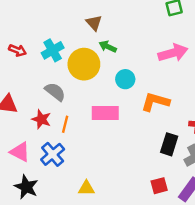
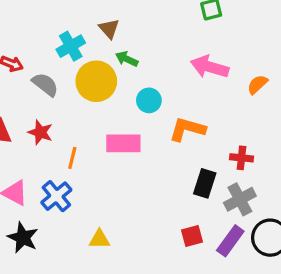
cyan cross: (53, 50) -> (71, 46), moved
pink arrow: (173, 53) -> (210, 67), turned -148
gray semicircle: (55, 92) -> (45, 84), moved
red star: (41, 119) -> (40, 132), moved

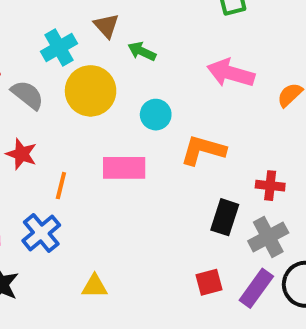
green arrow: (127, 59) -> (142, 51), moved

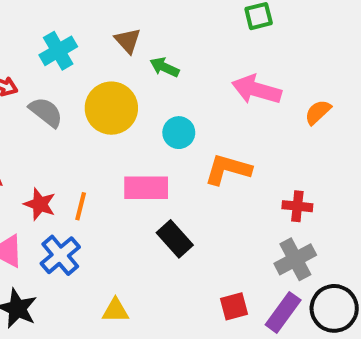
cyan cross: (59, 47) -> (58, 51), moved
red star: (21, 154) -> (40, 204), moved
black rectangle: (225, 217) -> (175, 239), moved, turned -60

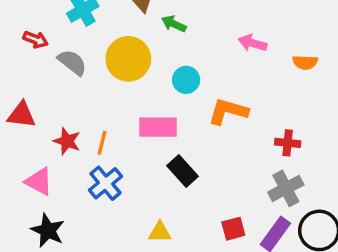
pink arrow: (256, 90) -> (253, 43), size x0.7
orange semicircle: (318, 112) -> (305, 62), turned -135
blue cross: (60, 255) -> (106, 183), moved
yellow triangle: (115, 310) -> (160, 232), moved

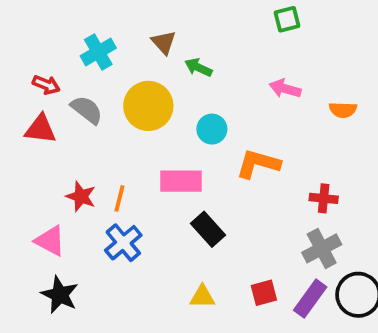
red triangle: (21, 115) -> (40, 129), moved
yellow triangle: (160, 232) -> (202, 297), moved

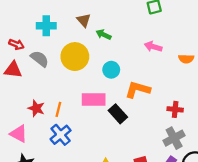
cyan cross: (98, 52) -> (46, 26), turned 30
black rectangle: (208, 229) -> (118, 114), moved

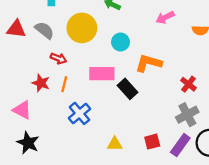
red arrow: (16, 44) -> (58, 58), moved
pink arrow: (153, 47) -> (165, 17), turned -42
red triangle: (13, 70) -> (16, 29), moved
red cross: (175, 109) -> (188, 84), turned 32
blue cross: (61, 135) -> (80, 113), moved

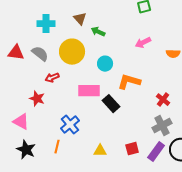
red arrow: (58, 58) -> (52, 78), turned 136
orange line: (64, 84) -> (57, 147), moved

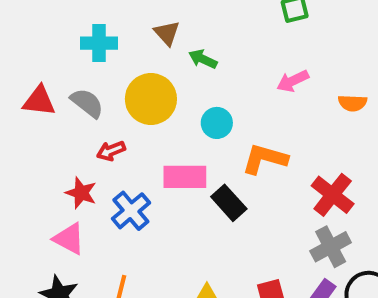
red cross: (163, 100) -> (333, 195), size x1.5
pink triangle: (21, 122) -> (69, 239), moved
blue cross: (70, 125) -> (131, 211), moved

